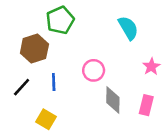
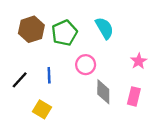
green pentagon: (60, 20) -> (64, 33), moved
cyan semicircle: (128, 28) -> (104, 28), moved
brown hexagon: (34, 49) -> (31, 29), moved

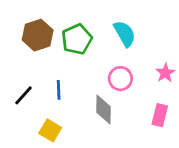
pink circle: (86, 65) -> (120, 79), moved
gray diamond: (103, 92) -> (104, 109), moved

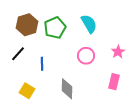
black line: (24, 95) -> (18, 54), moved
gray diamond: (104, 109) -> (67, 89), moved
yellow square: (50, 130) -> (27, 91), moved

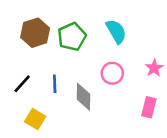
black line: (18, 54) -> (22, 84), moved
gray diamond: (67, 89) -> (84, 97), moved

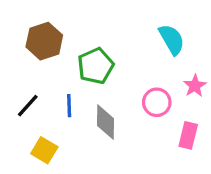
cyan semicircle: (116, 31) -> (172, 39), moved
green pentagon: (72, 37) -> (96, 66), moved
pink circle: (112, 73) -> (157, 102), moved

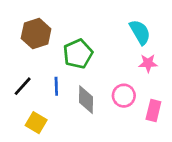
pink star: (195, 86) -> (148, 63), moved, turned 30
pink circle: (157, 102) -> (124, 96), moved

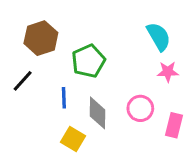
black line: (23, 86) -> (23, 81), moved
yellow square: (36, 123) -> (73, 139), moved

